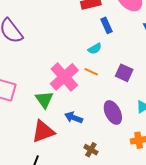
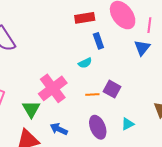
orange line: (91, 72) -> (92, 94), moved, turned -32

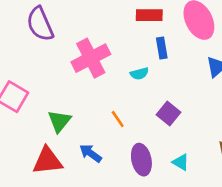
pink cross: (53, 88) -> (91, 58), moved
orange line: (92, 94) -> (118, 119), moved, turned 48
cyan triangle: (128, 124) -> (181, 162), turned 48

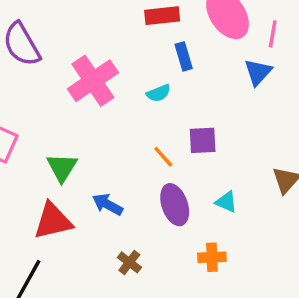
purple square: (168, 113) -> (203, 140), turned -35
orange line: (118, 119) -> (163, 157), moved

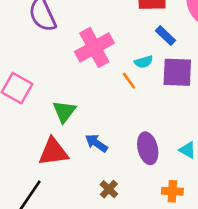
blue rectangle: (184, 56) -> (165, 36), turned -36
purple square: (203, 140) -> (177, 72), moved, size x1.4
orange line: (163, 157) -> (129, 81), moved

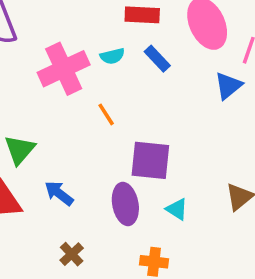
cyan semicircle: (144, 62) -> (112, 56), moved
purple square: (177, 72) -> (150, 160), moved

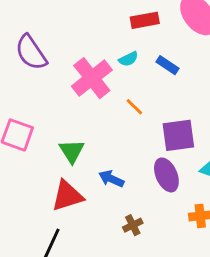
blue rectangle: (157, 59) -> (167, 65), moved
brown cross: (72, 254) -> (133, 225), turned 30

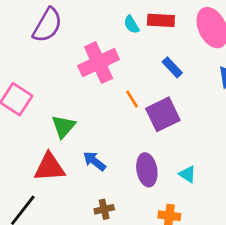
purple semicircle: (31, 52) -> (47, 25), turned -129
cyan semicircle: (128, 59) -> (131, 25), moved, turned 72
purple square: (178, 135) -> (163, 114), moved, turned -32

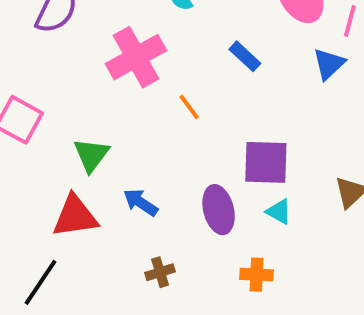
purple square: (163, 114) -> (266, 162), moved, turned 32

